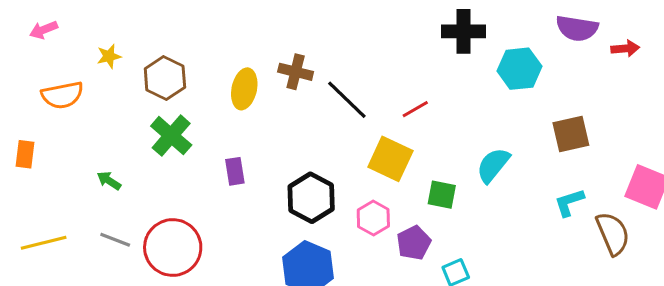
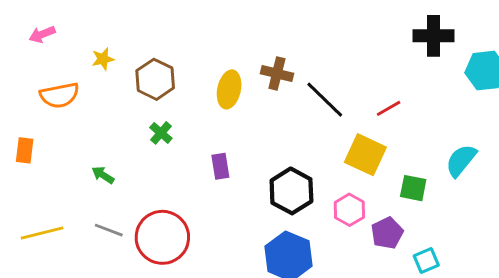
green cross: (171, 136) -> (161, 133), size x0.6

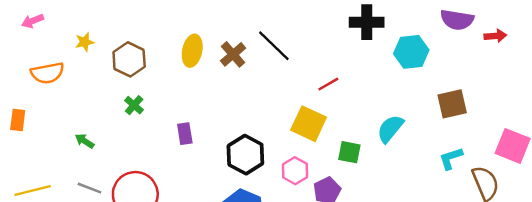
brown cross: (277, 73) -> (233, 54), turned 35
yellow ellipse: (229, 89) -> (192, 51), moved
black line: (325, 100) -> (274, 46), moved

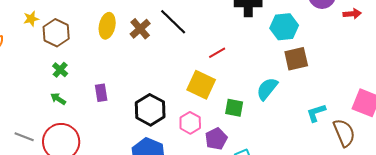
yellow star: (85, 42) -> (31, 19), moved
brown square: (452, 104) -> (296, 59), moved
green arrow: (85, 141) -> (58, 99), moved

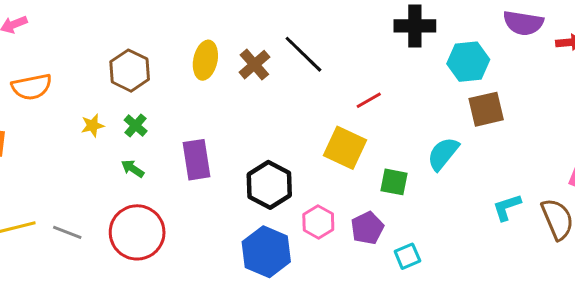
yellow star: (31, 19) -> (92, 125), moved
purple rectangle: (101, 93) -> (196, 160), size x1.5
cyan L-shape: (316, 113) -> (507, 207), moved
pink hexagon: (190, 123) -> (318, 222), moved
gray line: (24, 137) -> (67, 232), moved

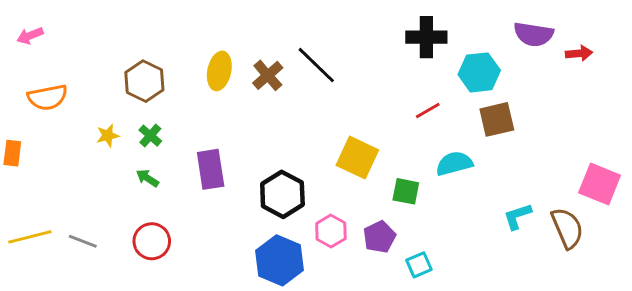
red line: (369, 100) -> (428, 111), moved
cyan semicircle: (443, 154) -> (454, 163), turned 36
red circle: (137, 232) -> (152, 241), size x0.7

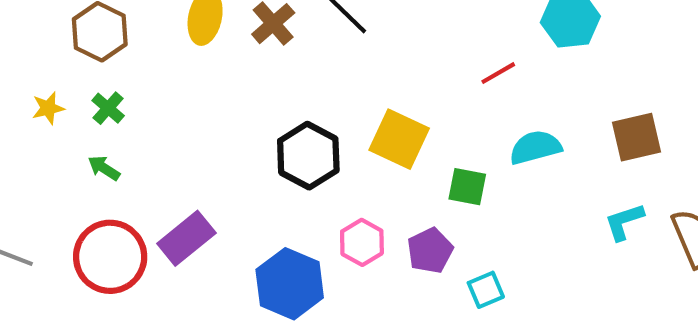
brown square: (497, 119) -> (637, 137), moved
purple rectangle: (211, 169) -> (186, 238), moved, turned 60
black hexagon: (282, 194) -> (308, 156), moved
red circle: (152, 241) -> (110, 257), size x1.4

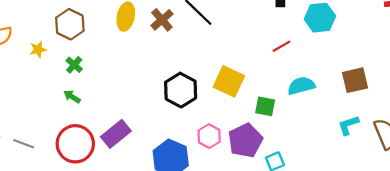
yellow star: (48, 108) -> (38, 49), moved
purple pentagon: (430, 251) -> (245, 140), size x1.4

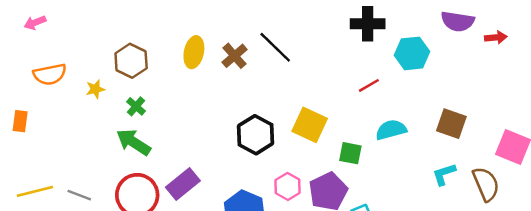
brown square: (355, 80) -> (451, 124), turned 32
green arrow: (72, 97) -> (134, 142), size x1.8

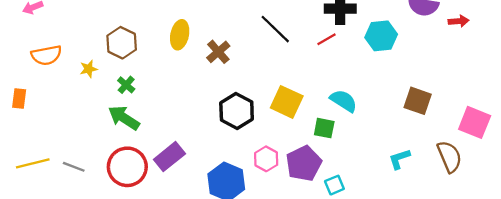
black line: (275, 47) -> (275, 29), moved
brown cross: (235, 56) -> (218, 52), moved
red line: (369, 85) -> (327, 39), moved
cyan semicircle: (391, 130) -> (344, 101), moved, turned 48
cyan L-shape: (444, 174) -> (399, 159), moved

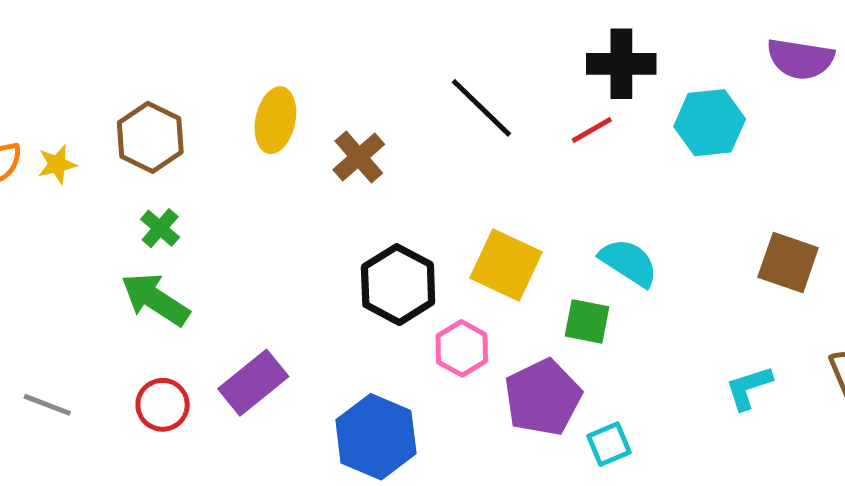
yellow star: (89, 69) -> (57, 164), moved
pink hexagon: (266, 159) -> (462, 348), moved
red circle: (127, 167) -> (163, 405), size x0.6

